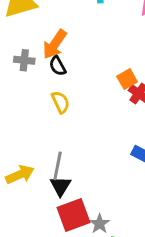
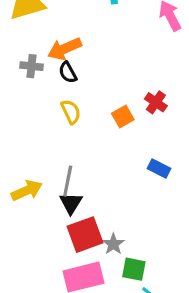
orange arrow: (55, 44) -> (65, 49), turned 32
orange square: (127, 79) -> (123, 117), moved

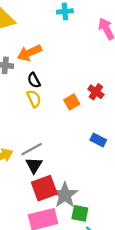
black semicircle: (68, 72) -> (34, 80), moved
gray line: (68, 181) -> (32, 149), turned 50
gray star: (113, 244) -> (65, 195), size x1.6

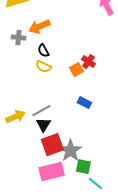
red cross: (96, 92) -> (88, 62), moved
yellow semicircle: (34, 99) -> (43, 67), turned 140
blue rectangle: (98, 140) -> (84, 103), moved

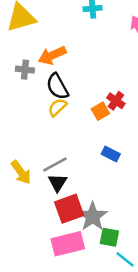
black semicircle: (43, 51) -> (57, 87), size x1.5
yellow semicircle: (43, 67) -> (57, 107), turned 112
yellow arrow: (15, 117) -> (21, 172), turned 78

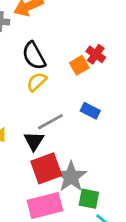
black semicircle: (57, 87) -> (34, 56), moved
yellow semicircle: (57, 107) -> (37, 82), moved
gray line: (55, 164) -> (50, 122), moved

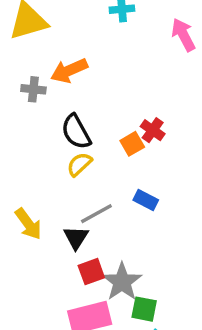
red square: (46, 168) -> (91, 272), size x0.7

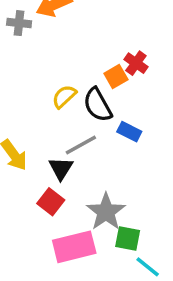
black semicircle: (76, 132) -> (98, 105), moved
red square: (91, 272) -> (51, 202), moved, turned -32

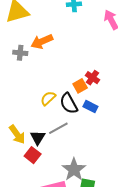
blue rectangle: (129, 132) -> (90, 107), moved
black triangle: (61, 168) -> (38, 138), moved
red square: (51, 202) -> (33, 155), moved

